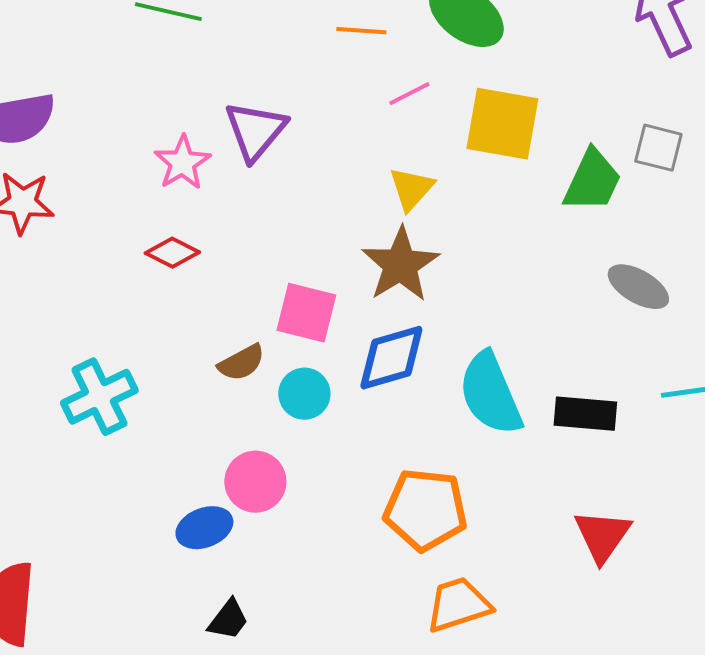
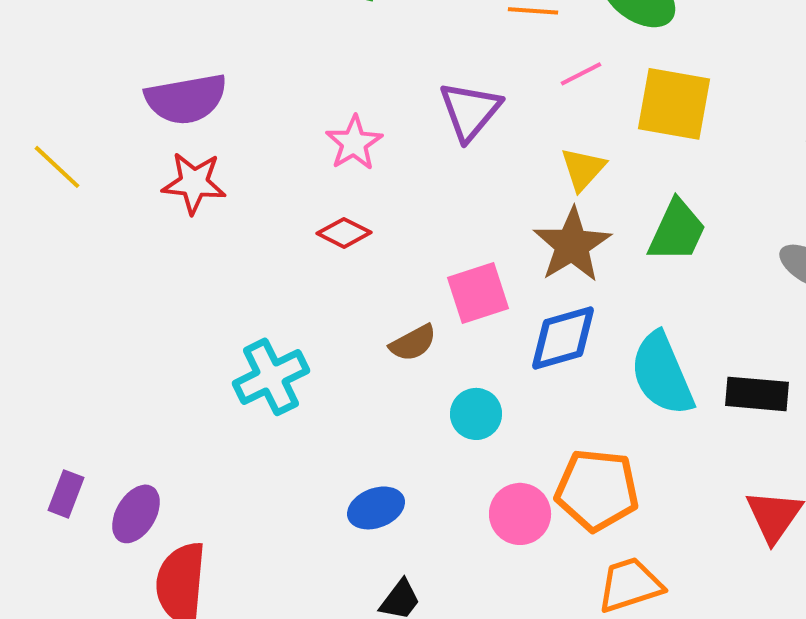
purple triangle: (255, 131) -> (470, 111), moved
green trapezoid: (592, 181) -> (677, 231), moved
pink square: (306, 313) -> (478, 293), turned -32
cyan circle: (304, 394) -> (476, 414), moved
pink circle: (255, 482) -> (520, 514), moved

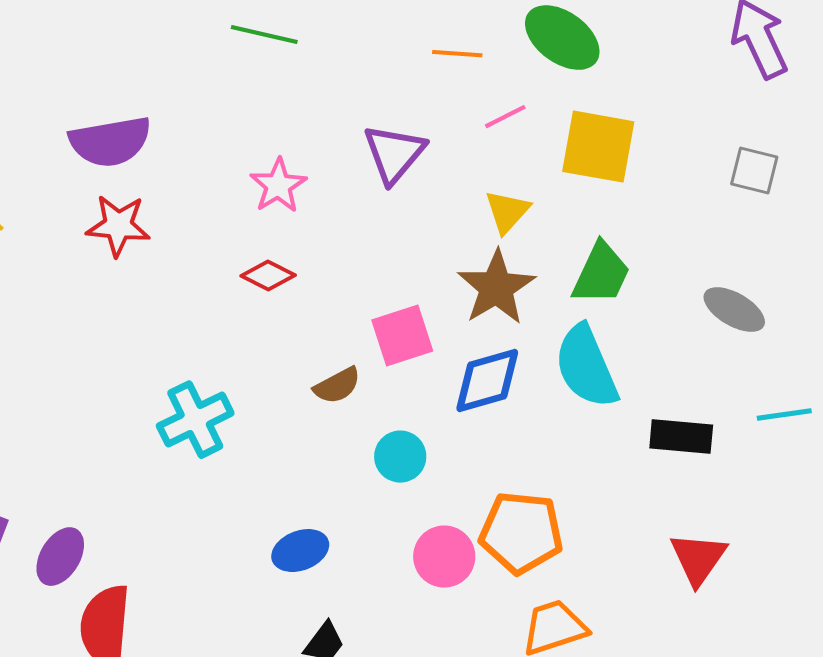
cyan semicircle: (662, 374) -> (586, 367), moved

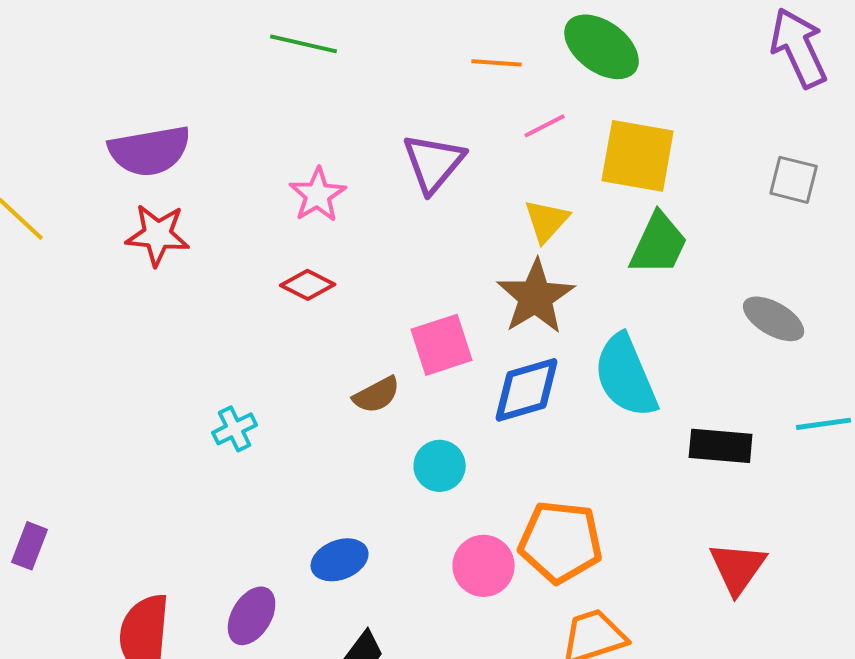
green trapezoid: (601, 274) -> (659, 244), moved
cyan cross: (195, 420) -> (235, 429), size x0.6
purple ellipse: (60, 557) -> (252, 616), moved

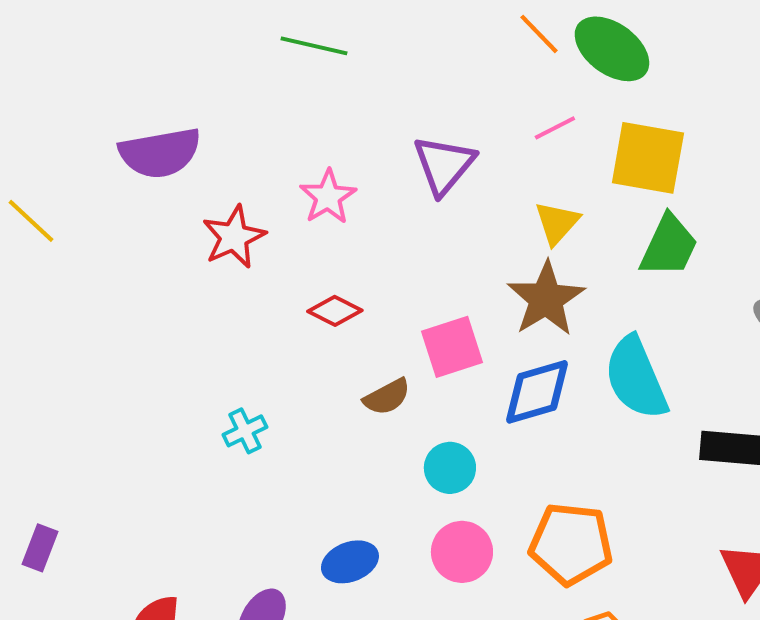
orange line: (497, 63) -> (539, 34), moved, turned 42
red star: (158, 235) -> (234, 237), moved, turned -30
red diamond: (308, 285) -> (335, 311), moved
pink circle: (484, 566) -> (462, 552), moved

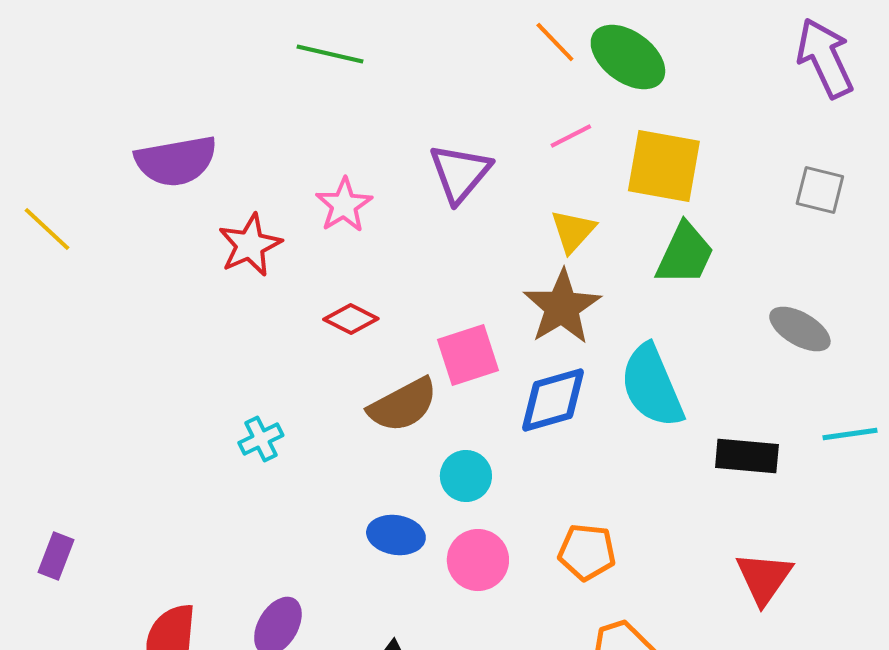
brown semicircle: (387, 397) -> (403, 405), size x1.5
orange pentagon: (571, 544) -> (587, 552), size x0.7
blue ellipse: (350, 562) -> (396, 535), moved, turned 30

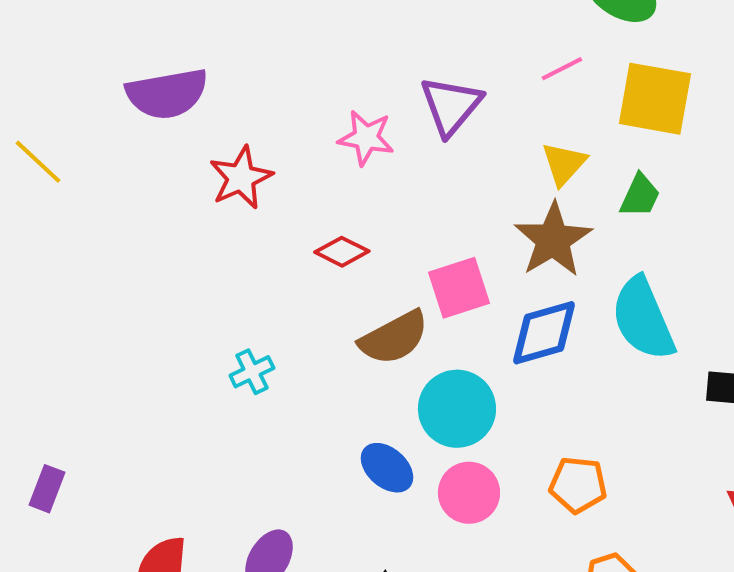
pink star: (344, 205) -> (366, 138), moved, turned -30
green trapezoid: (685, 254) -> (640, 196), moved, size x0.7
cyan circle: (466, 476) -> (457, 409), size x1.5
blue ellipse: (396, 535) -> (387, 468), turned 32

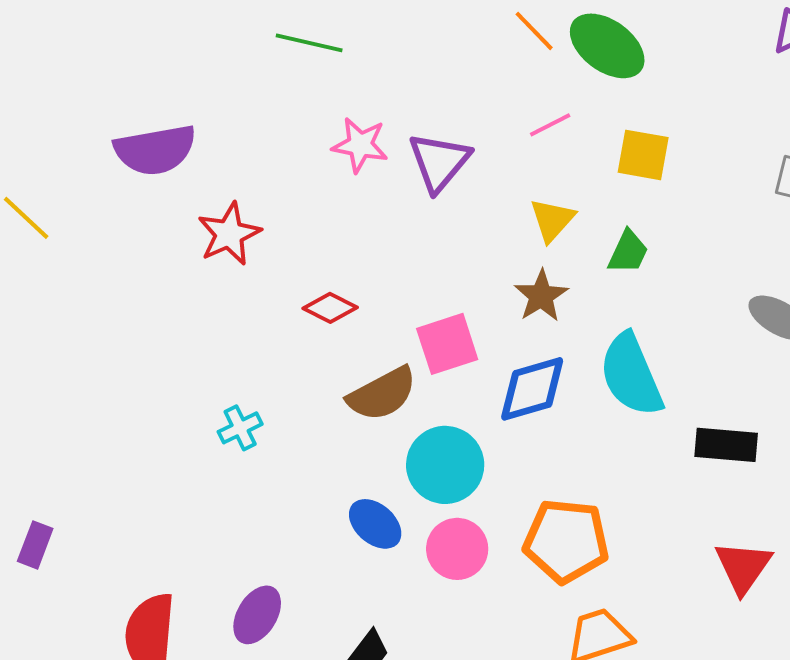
yellow square: (655, 99) -> (643, 155), size x0.7
pink star: (366, 138) -> (360, 145), moved
brown star: (553, 240) -> (541, 296), size x0.7
orange pentagon: (578, 485) -> (566, 541), size x1.5

